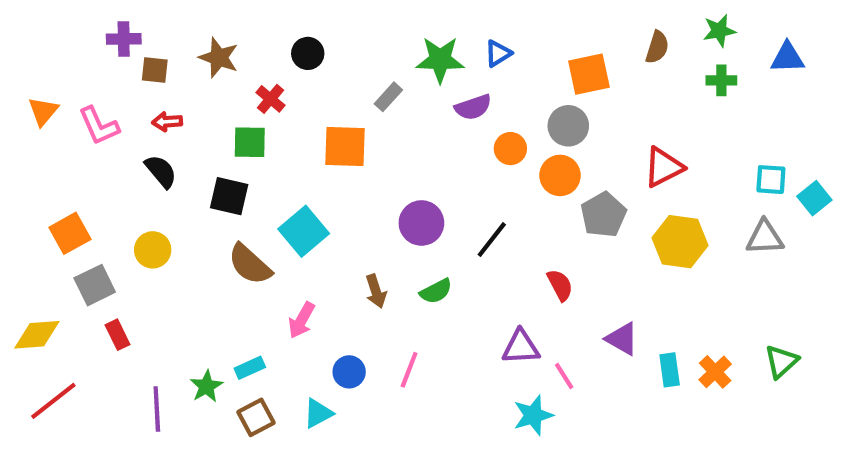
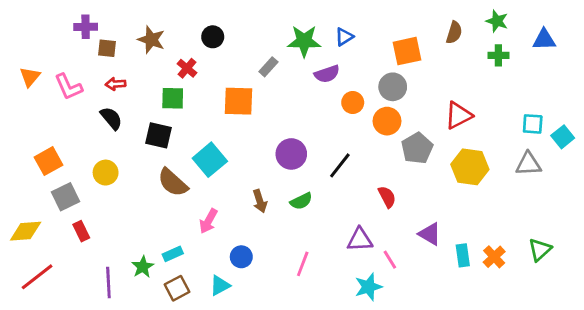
green star: (719, 31) -> (497, 21), turned 30
pink line: (409, 370) -> (303, 264), moved

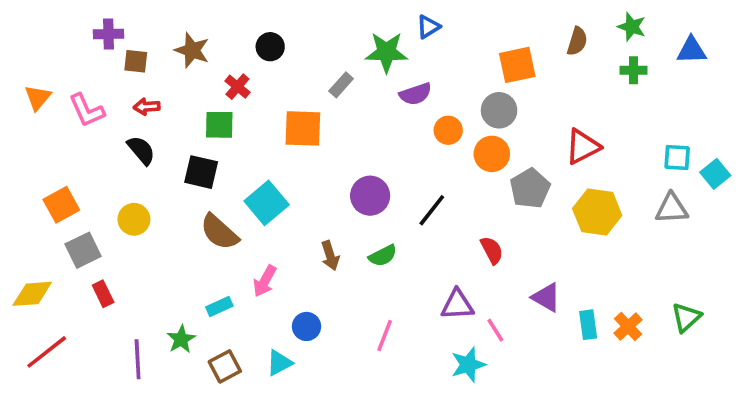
blue triangle: (344, 37) -> (428, 27), moved
cyan rectangle: (173, 254) -> (219, 306), moved

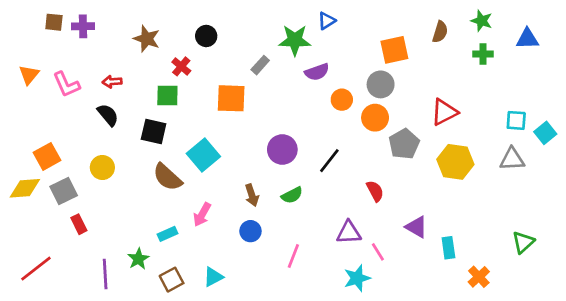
brown square: (136, 61) -> (54, 22), moved
yellow diamond: (32, 294) -> (25, 188), moved
blue circle: (307, 326) -> (250, 231), moved
orange cross: (628, 326) -> (479, 277), moved

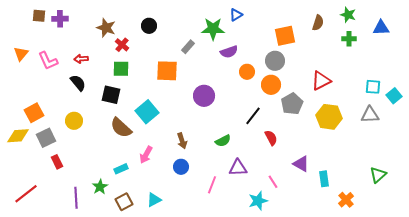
red cross: (181, 66) -> (122, 45), moved
purple circle: (282, 149) -> (204, 96), moved
black line: (329, 161) -> (253, 116), moved
green semicircle: (292, 195) -> (223, 141), moved
purple triangle: (349, 233) -> (238, 168), moved

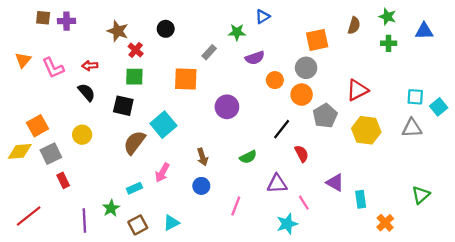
green star: (213, 29) -> (237, 32), size x0.7
brown semicircle: (121, 128) -> (134, 142), turned 85
purple triangle: (238, 168) -> (277, 184), moved

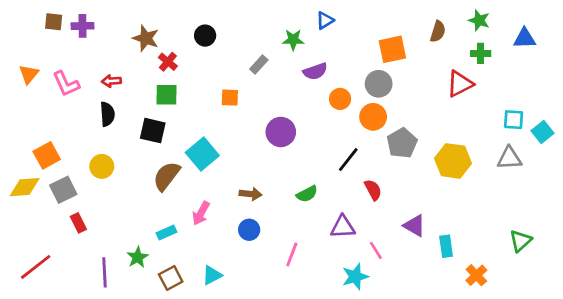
orange square: (186, 79) -> (230, 98), size x0.6
red triangle: (357, 90) -> (460, 84), moved
black semicircle: (87, 92) -> (107, 114), turned 36
brown arrow: (202, 157) -> (251, 194), turned -66

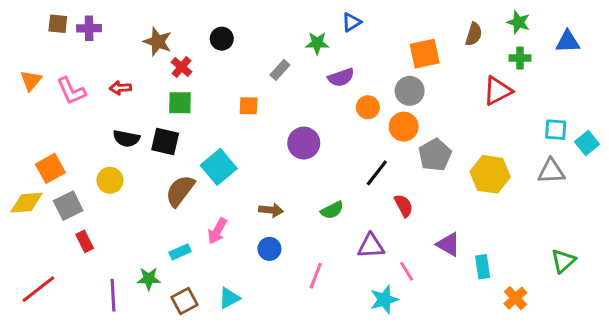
black semicircle: (107, 114) -> (126, 139), moved, turned 105
green star: (138, 257) -> (149, 279), turned 30

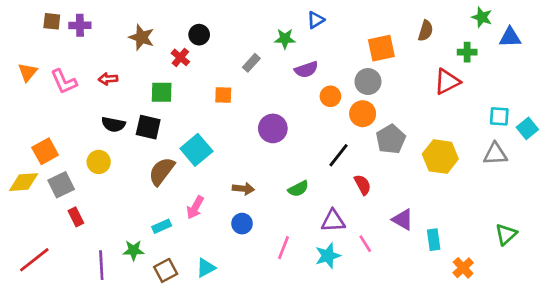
green star: (518, 22) -> (482, 17), moved
red cross: (182, 67) -> (180, 57), moved
cyan star: (384, 300) -> (328, 256), moved

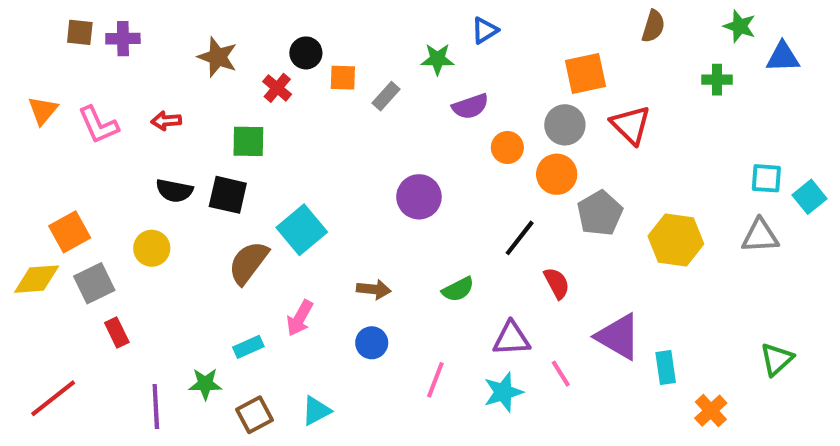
brown semicircle: (426, 31) -> (653, 26), moved
red triangle: (447, 82) -> (631, 125), moved, turned -48
orange square: (223, 95) -> (343, 78), moved
purple triangle: (403, 220) -> (618, 337), size x1.4

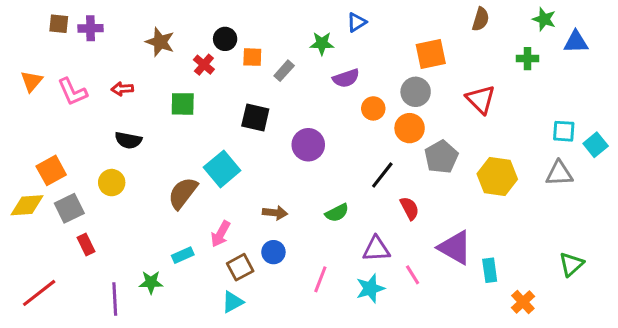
red triangle: (631, 125) -> (481, 99), moved
black square: (228, 195) -> (255, 118), moved
brown square: (255, 415) -> (240, 267), moved

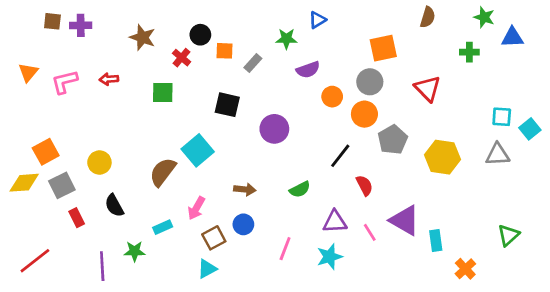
pink L-shape: (72, 92) -> (65, 82), turned 100
black semicircle: (128, 140) -> (114, 206), moved, turned 50
pink line: (413, 275) -> (370, 232), moved

